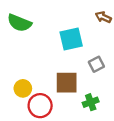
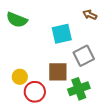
gray square: (96, 64) -> (84, 56), size x1.5
green cross: (91, 102) -> (79, 89), size x1.5

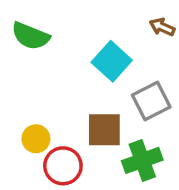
cyan square: (62, 34) -> (112, 61), turned -35

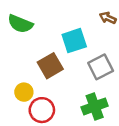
cyan square: (112, 61) -> (74, 41), turned 30
brown square: (104, 130) -> (50, 66), moved, turned -30

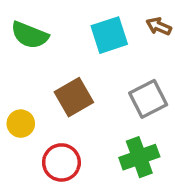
cyan square: (74, 41) -> (109, 35), moved
yellow circle: (24, 92) -> (21, 124), moved

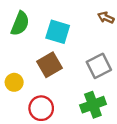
green semicircle: (30, 35) -> (20, 23), turned -90
cyan square: (109, 35) -> (58, 32), moved, turned 35

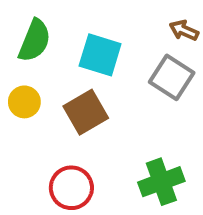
gray square: (99, 66) -> (172, 77), moved, turned -30
yellow circle: (14, 82) -> (24, 102), moved

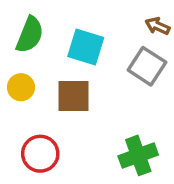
brown square: (86, 112) -> (73, 96), turned 30
red circle: (71, 188) -> (40, 154), moved

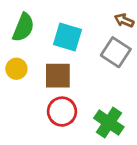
red circle: (40, 154) -> (62, 112), moved
green cross: (138, 155) -> (109, 123), turned -36

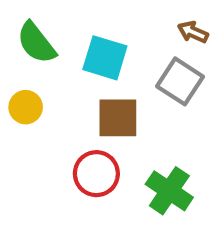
green semicircle: (23, 27) -> (36, 43), turned 120
brown square: (58, 76) -> (118, 118), moved

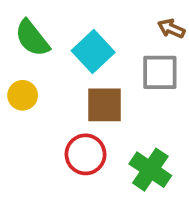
cyan square: (105, 58) -> (93, 51), turned 30
gray square: (180, 81) -> (160, 72), turned -33

